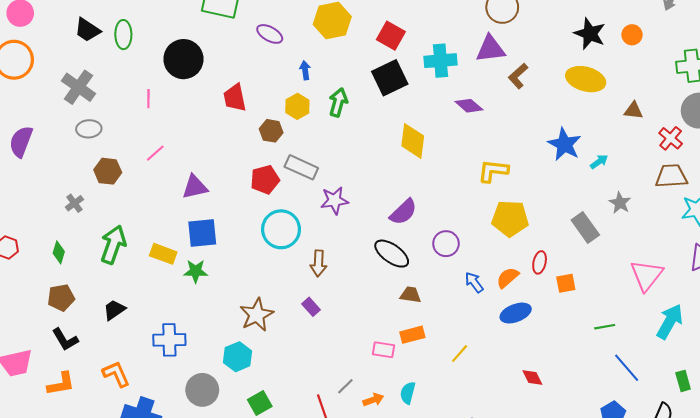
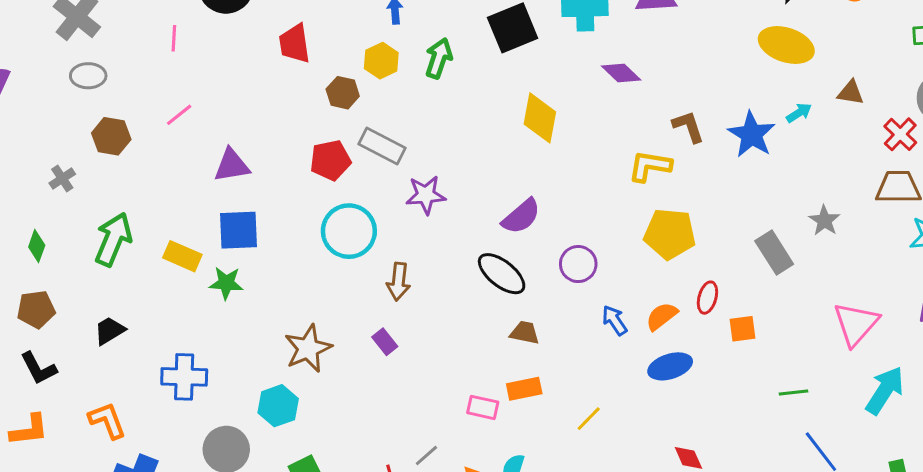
brown L-shape: (518, 76) -> (688, 127), moved, turned 110
cyan arrow: (599, 162) -> (799, 113), moved

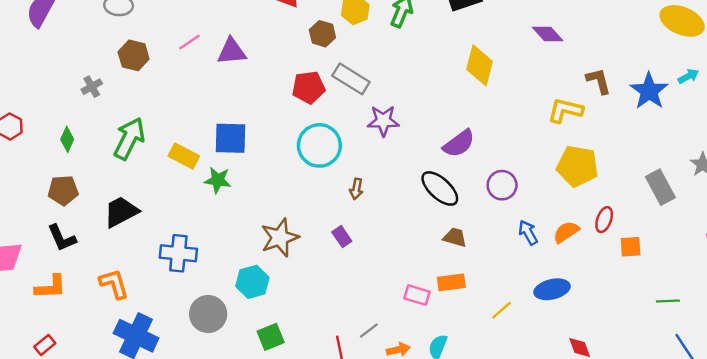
purple triangle: (232, 165) -> (232, 51), moved
brown arrow: (398, 282) -> (356, 189), size x0.7
black trapezoid: (110, 331) -> (121, 212), size x1.4
blue ellipse: (670, 366) -> (552, 289), moved

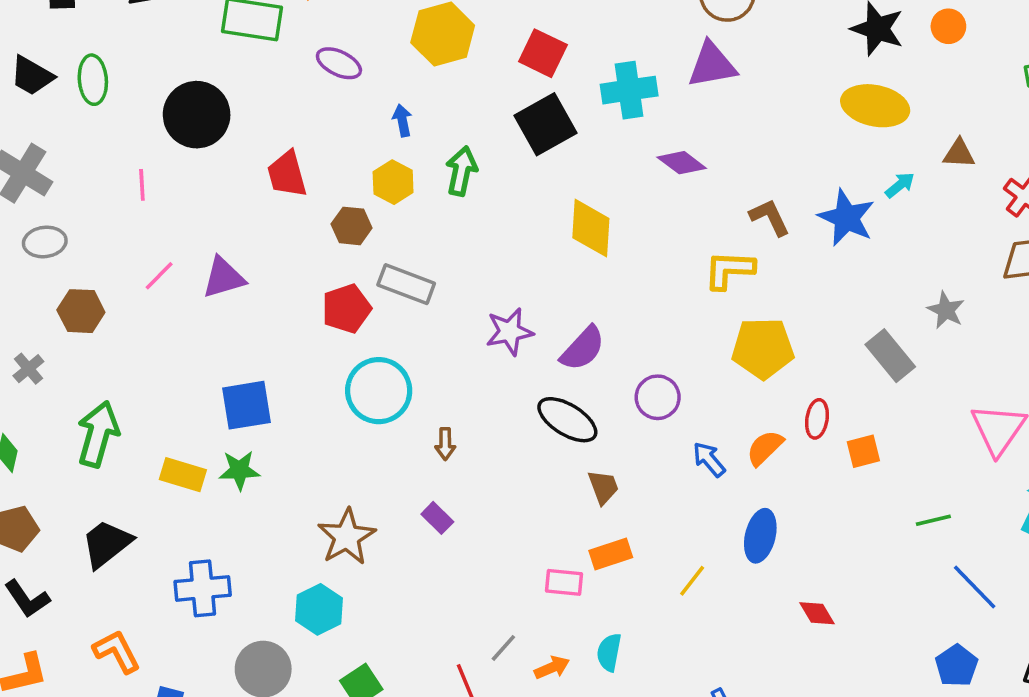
purple star: (383, 121) -> (509, 332), moved
yellow rectangle: (184, 156) -> (183, 475), moved
brown trapezoid: (455, 237) -> (603, 487), turned 65
blue ellipse: (552, 289) -> (760, 536), turned -52

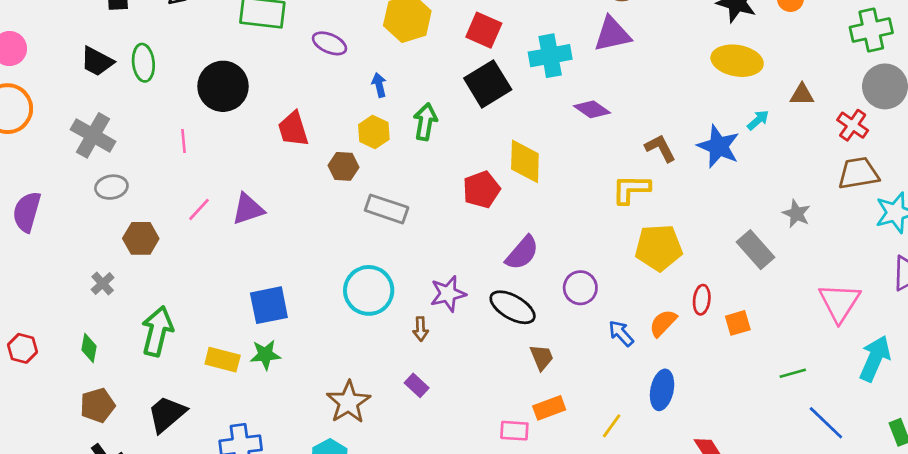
red pentagon: (346, 309) -> (482, 189), moved
purple star: (509, 332) -> (448, 294), moved

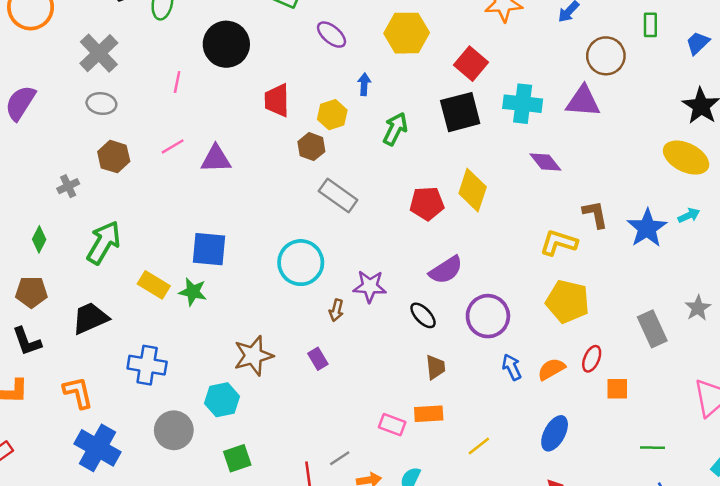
yellow hexagon: (374, 132) -> (332, 115), moved
purple circle: (580, 288) -> (488, 316), size x1.4
black ellipse: (513, 307) -> (423, 315), size x0.7
blue ellipse: (662, 390) -> (555, 433), moved

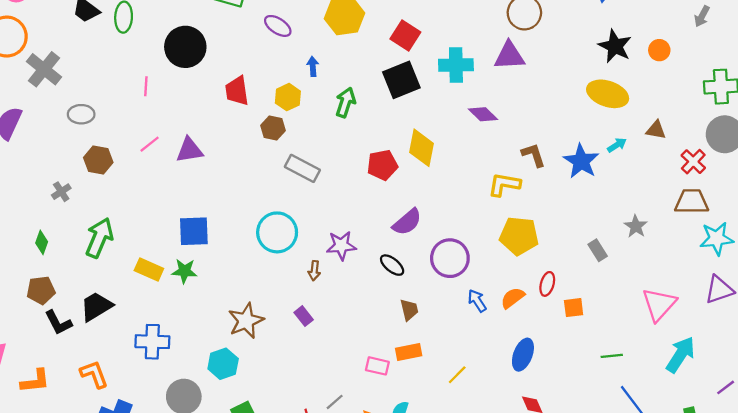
gray cross: (99, 53) -> (44, 69), moved
gray rectangle: (652, 329) -> (598, 250), size x0.7
black L-shape: (27, 341) -> (58, 323), moved

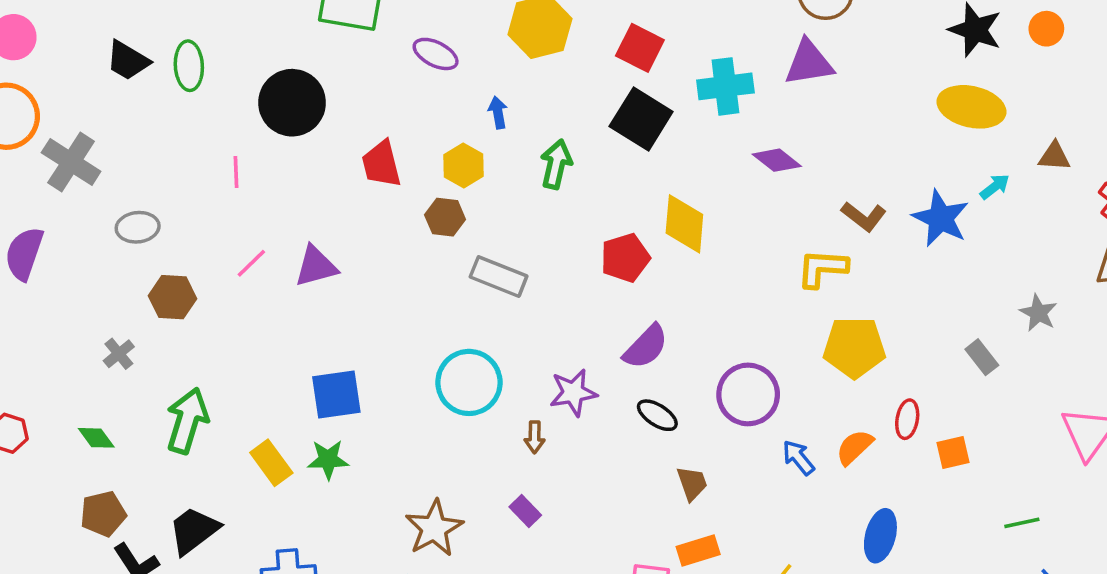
black square: (401, 80) -> (641, 119), turned -30
brown L-shape: (533, 155) -> (864, 216), turned 152
purple semicircle: (407, 222) -> (646, 347), moved
green diamond: (42, 242) -> (96, 438), turned -50
yellow rectangle: (149, 269) -> (271, 463), turned 36

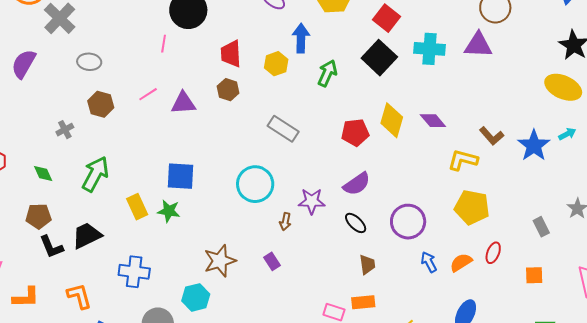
blue arrow: (498, 112) -> (301, 38), size x1.6
purple diamond: (777, 160) -> (433, 121), moved
pink line: (236, 172) -> (164, 44), moved
brown hexagon: (445, 217) -> (228, 90), moved
orange square: (953, 452) -> (534, 275), moved

